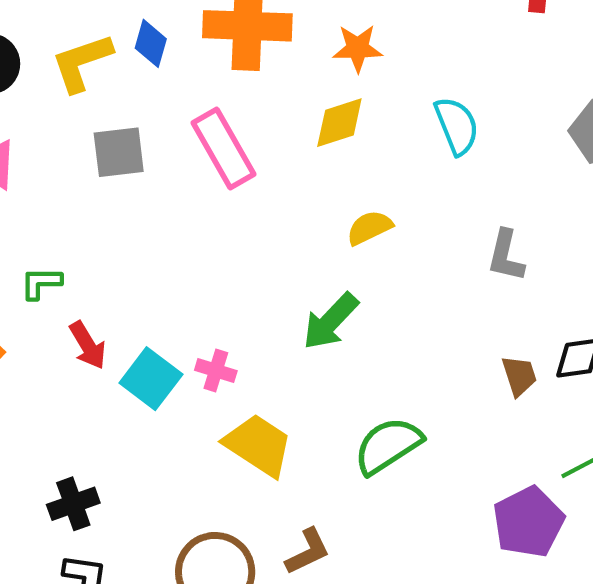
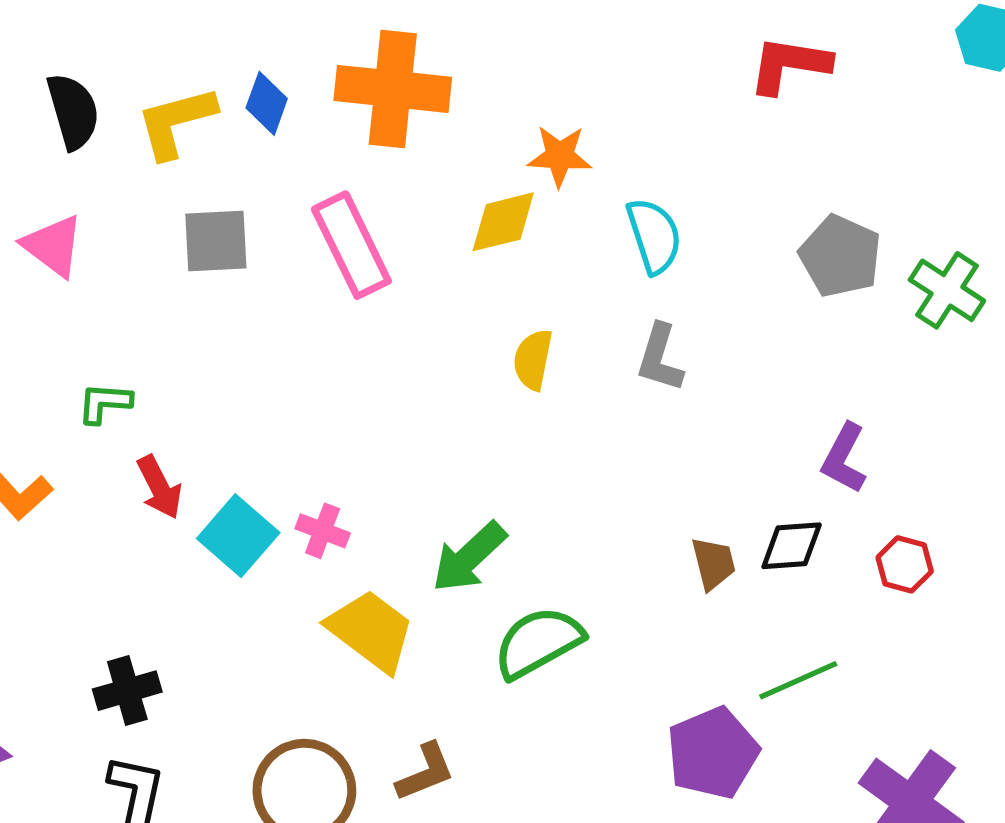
orange star: (358, 48) -> (560, 156), moved
yellow semicircle: (369, 228) -> (533, 360), turned -57
gray L-shape: (506, 256) -> (660, 358), moved
green arrow: (330, 321) -> (469, 557), moved

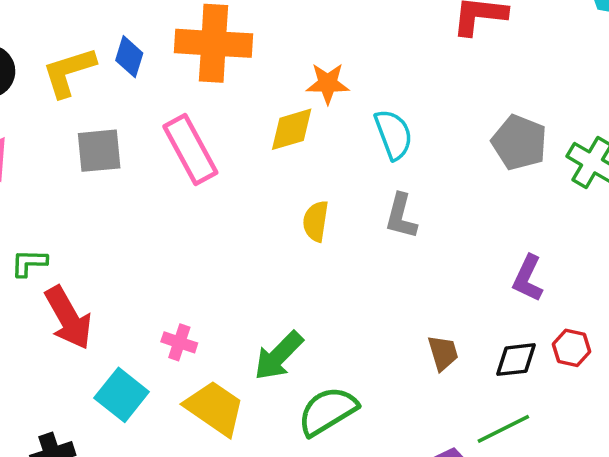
red arrow: (159, 487) -> (68, 318), size x1.5
cyan square: (238, 536) -> (122, 395), moved
black diamond: (792, 546) -> (516, 360), moved

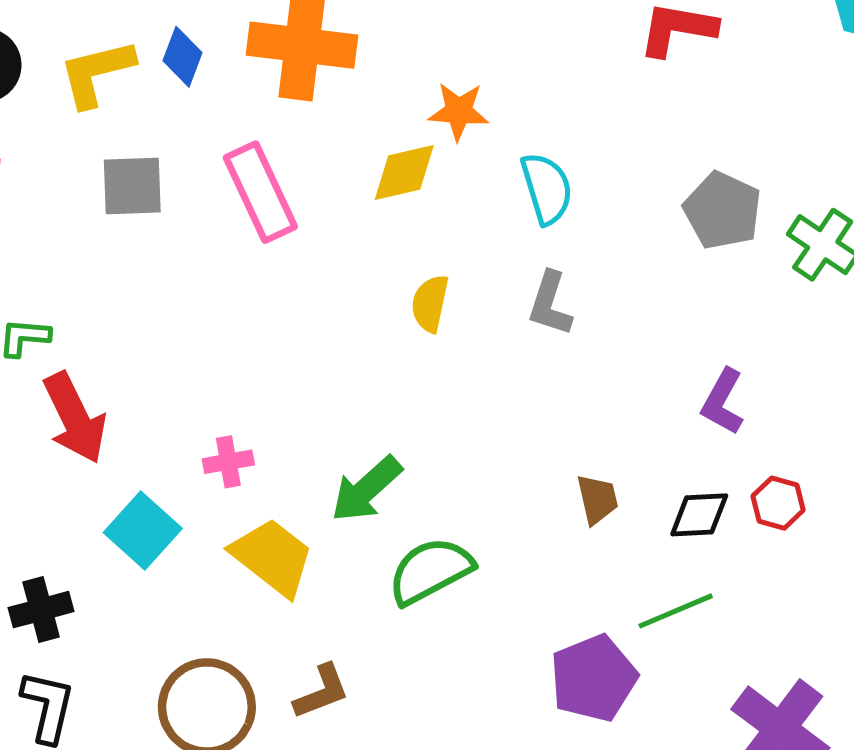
pink cross: (179, 342) -> (228, 462), turned -32

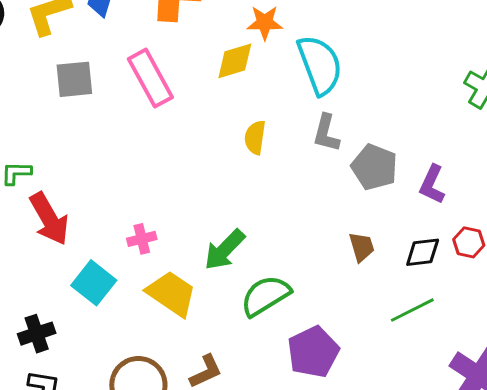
cyan semicircle: (547, 188) -> (320, 65), size x1.4
gray pentagon: (722, 211) -> (374, 167), moved
purple pentagon: (594, 678) -> (313, 352), moved

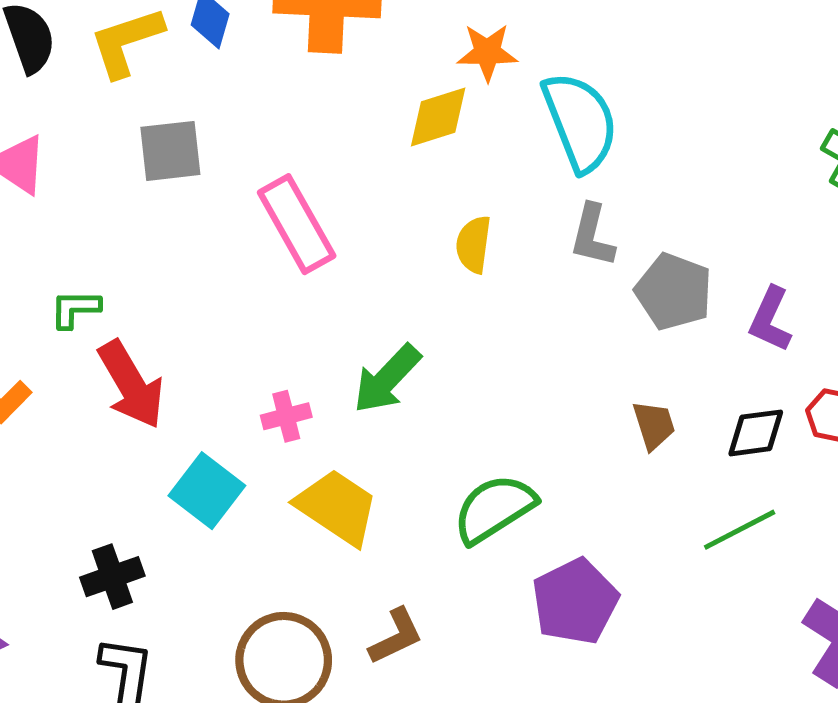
pink rectangle: (150, 78) -> (297, 224), moved
green arrow: (225, 250) -> (387, 379), moved

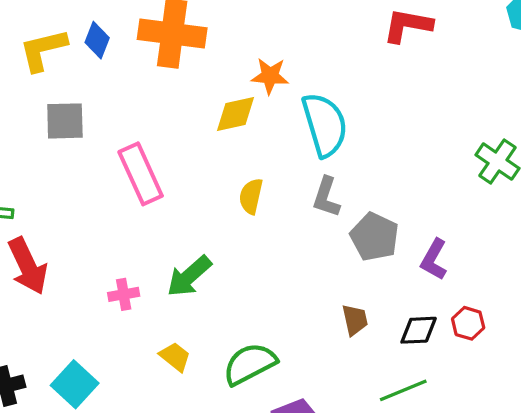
cyan square: (207, 491) -> (75, 384), moved
yellow trapezoid: (337, 507) -> (175, 357), moved, size x0.6

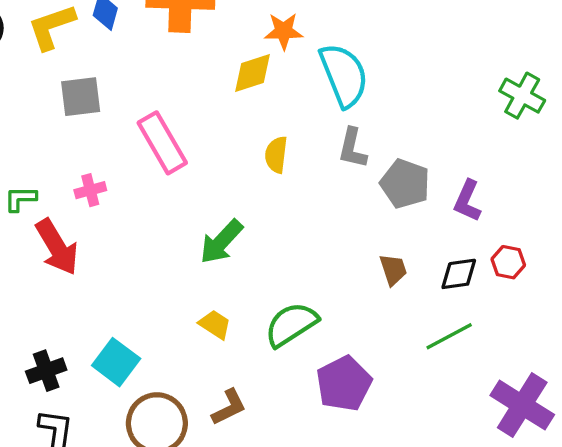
pink cross: (124, 294) -> (90, 190), moved

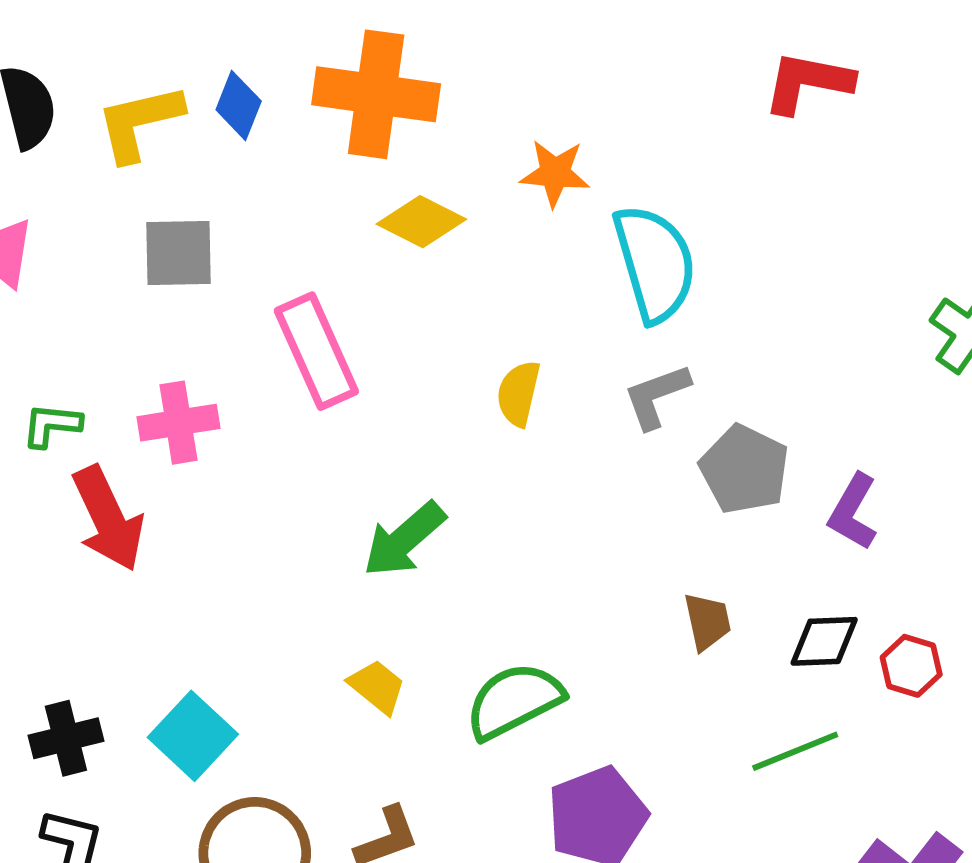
yellow diamond: (253, 73) -> (421, 222), moved, turned 39
gray L-shape: (352, 148) -> (657, 396), turned 51
pink cross: (90, 190) -> (178, 423), size x1.4
red hexagon: (508, 262) -> (911, 666), moved

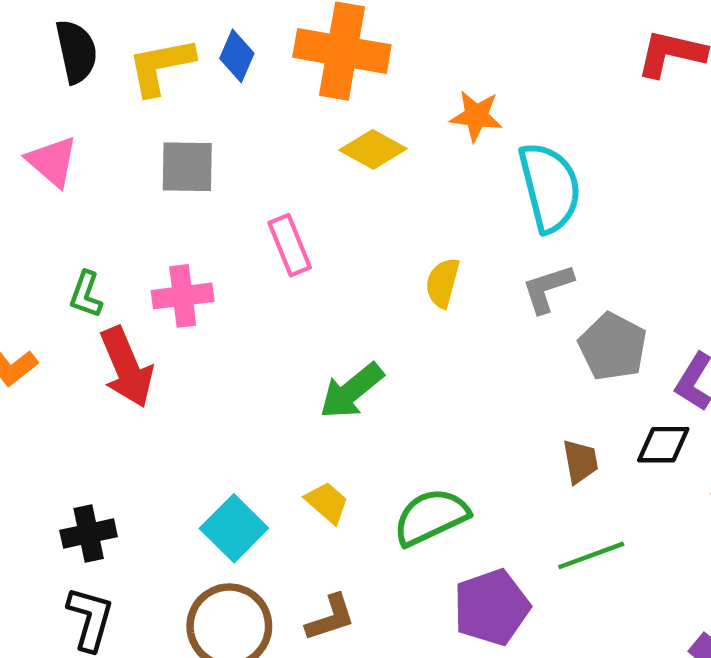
pink rectangle: (316, 351) -> (290, 245), size x0.7
green L-shape: (52, 425) -> (86, 294), turned -78
black diamond: (824, 641) -> (663, 445), moved
cyan square: (193, 736) -> (234, 528), moved
green line: (795, 751) -> (591, 555), moved

